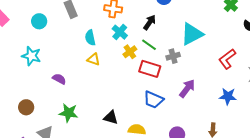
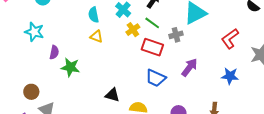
purple semicircle: (59, 79) -> (54, 52), moved, turned 72
brown circle: (26, 107) -> (31, 92), moved
green star: (69, 113) -> (70, 67), moved

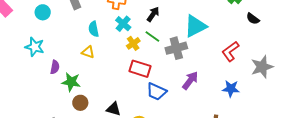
gray cross: (176, 35) -> (176, 48), size x1.5
yellow triangle: (96, 37) -> (88, 52), moved
red rectangle: (152, 47) -> (140, 69), moved
brown circle: (31, 92) -> (80, 103), moved

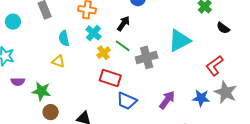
cyan triangle: (195, 26) -> (179, 40), moved
red L-shape: (230, 51) -> (215, 66), moved
purple semicircle: (55, 67) -> (18, 82), moved, turned 80
gray star: (262, 67) -> (226, 92), moved, turned -30
purple arrow: (190, 80) -> (167, 100), moved

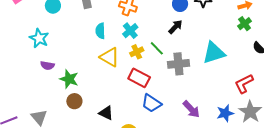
black arrow: (123, 23) -> (175, 27), moved
yellow triangle: (58, 61) -> (110, 57), moved, size x1.5
blue star: (201, 98) -> (225, 113), turned -30
purple arrow: (167, 100) -> (191, 109), turned 90

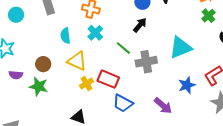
yellow cross: (137, 52) -> (86, 83), moved
brown circle: (74, 101) -> (43, 64), moved
blue star: (225, 113) -> (187, 85), moved

